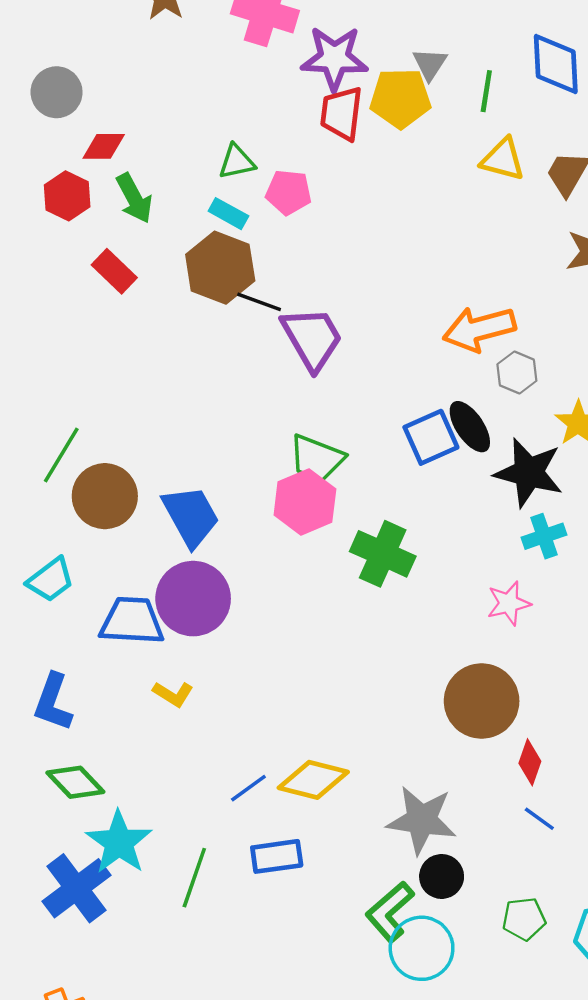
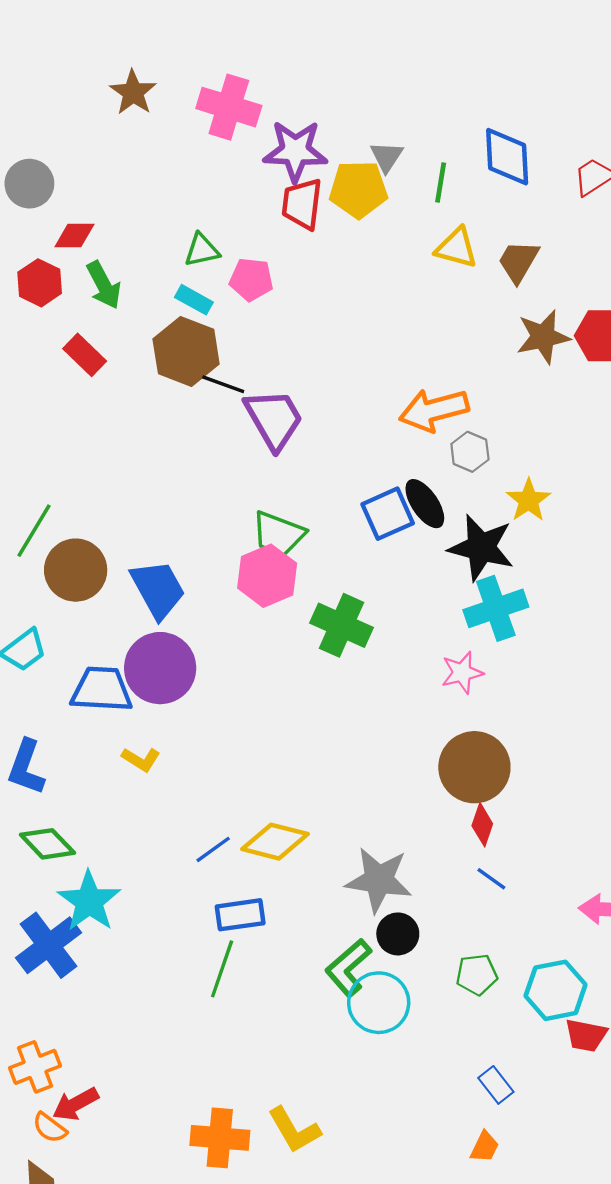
cyan cross: (544, 536) -> (496, 608), size x1.5
brown circle: (482, 701) -> (474, 767), moved
green line: (194, 878) -> (222, 969), moved

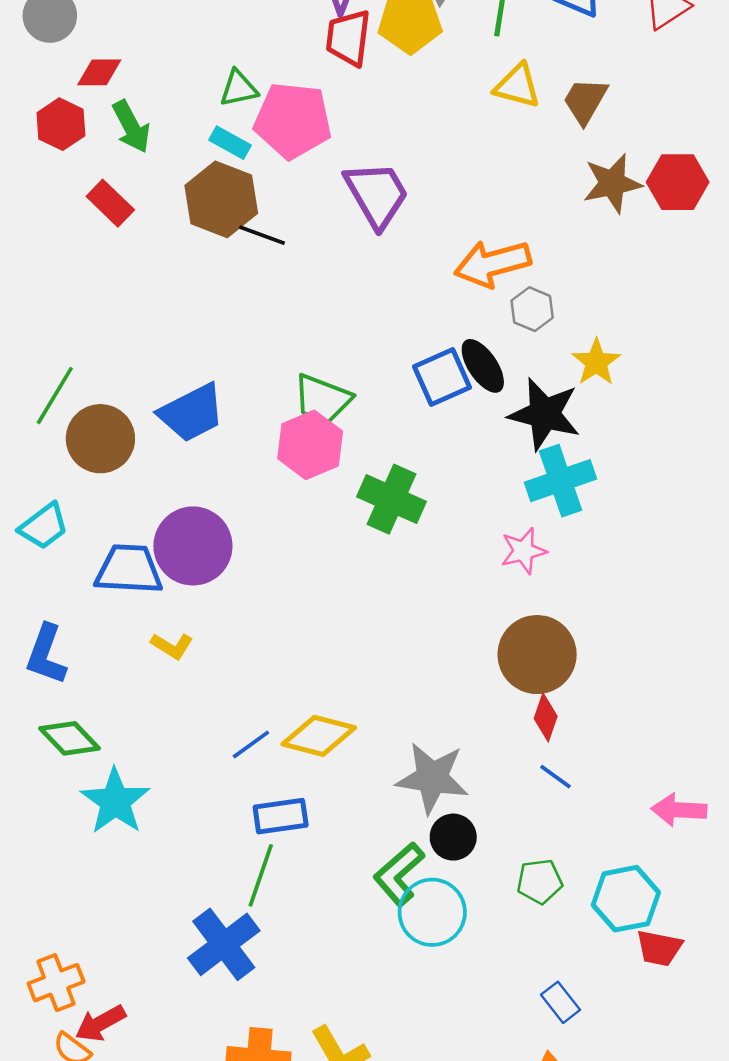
pink pentagon: (251, 279) -> (293, 120), size x1.6
purple trapezoid: (274, 419) -> (377, 194), moved
blue trapezoid: (158, 589) -> (192, 413), moved, turned 92
blue cross: (49, 945) -> (224, 944), moved

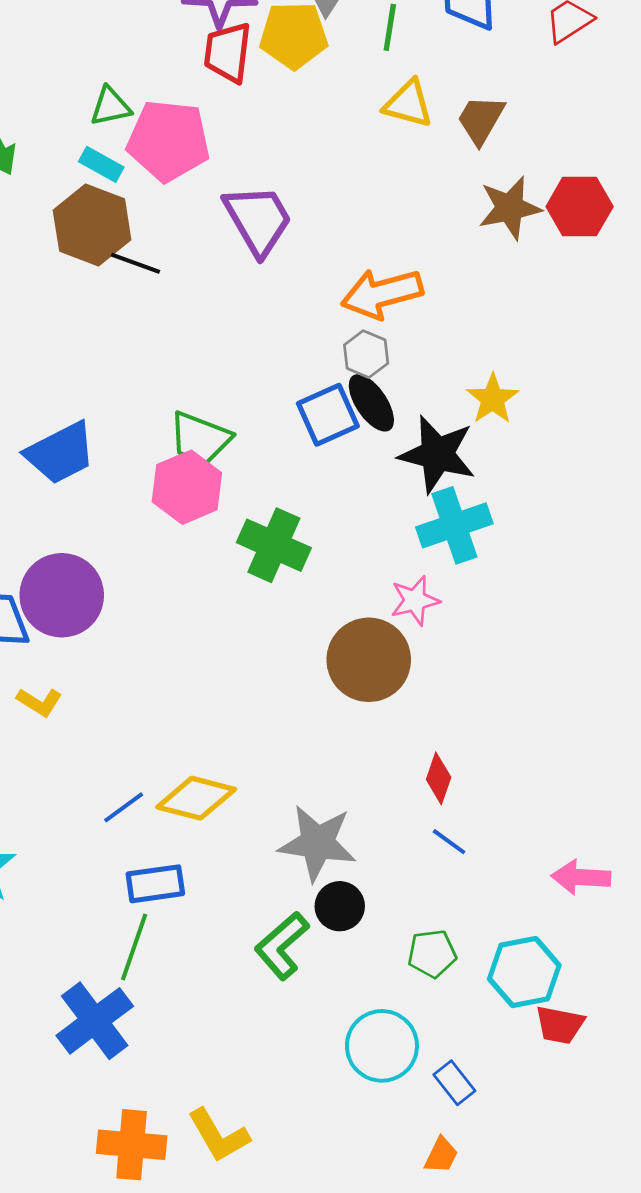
gray hexagon: (532, 309) -> (366, 354), moved
brown circle: (537, 655) -> (369, 660), moved
cyan circle: (432, 912) -> (382, 1046), moved

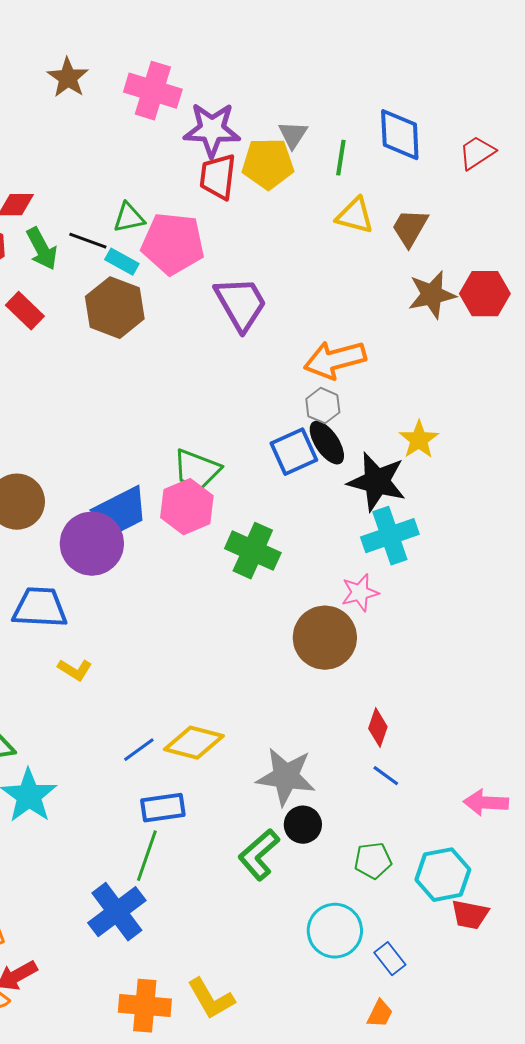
black line: (136, 263) -> (88, 241), moved
blue trapezoid: (60, 453) -> (121, 511), moved
purple circle: (62, 595) -> (92, 544), moved

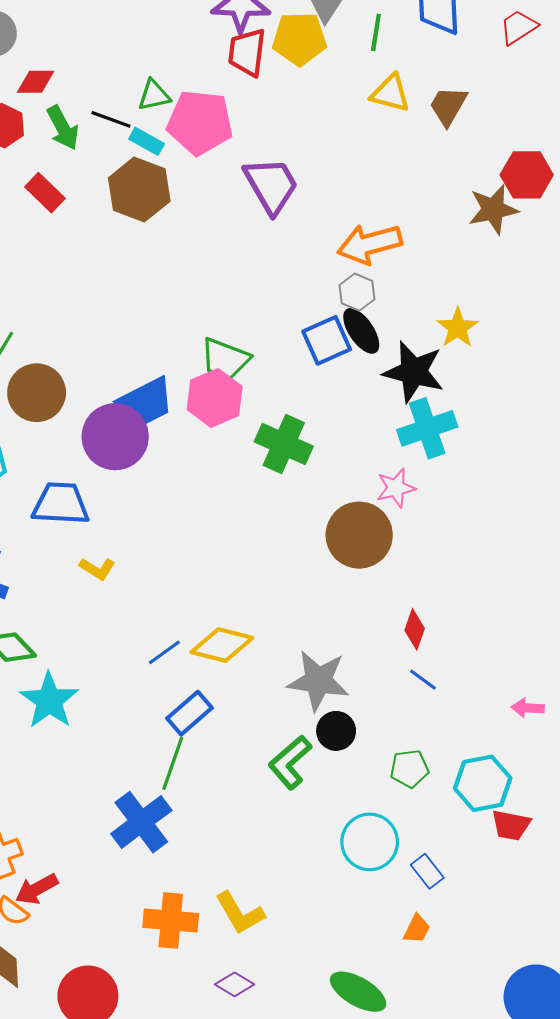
brown star: (432, 295) -> (493, 209), moved
pink arrow: (486, 803) -> (528, 708), size x0.7
blue rectangle: (163, 808) -> (189, 713), turned -33

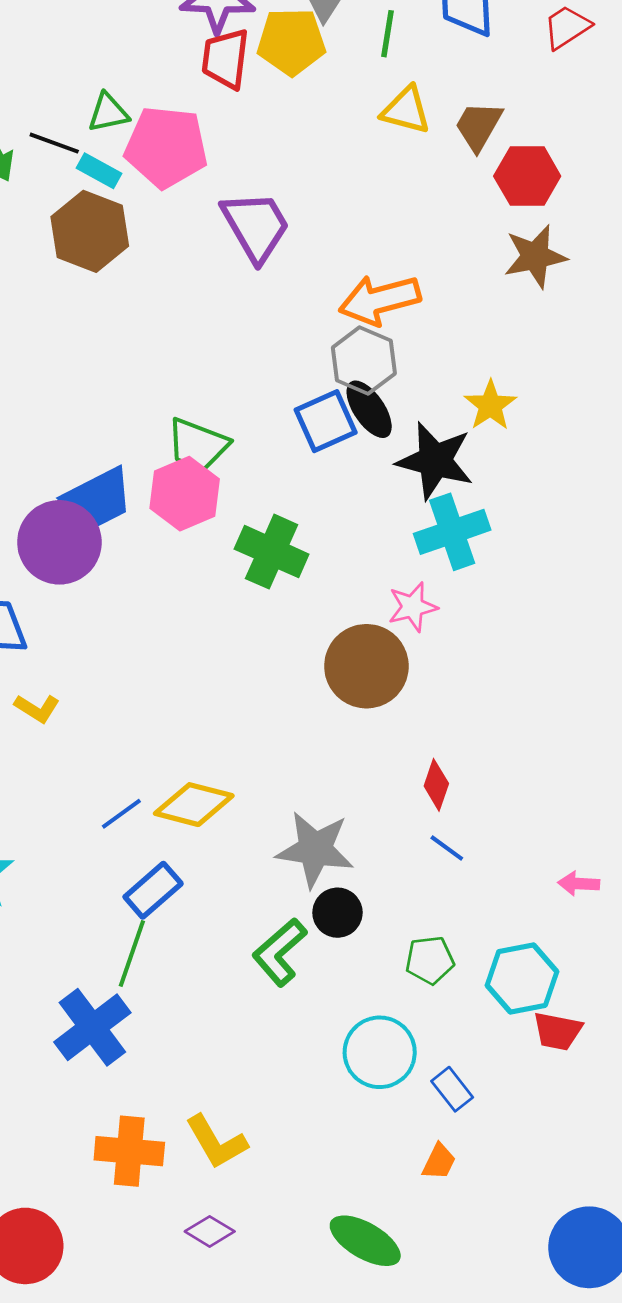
red hexagon: (527, 175) -> (527, 176), moved
gray hexagon: (357, 292) -> (364, 360), size x1.4

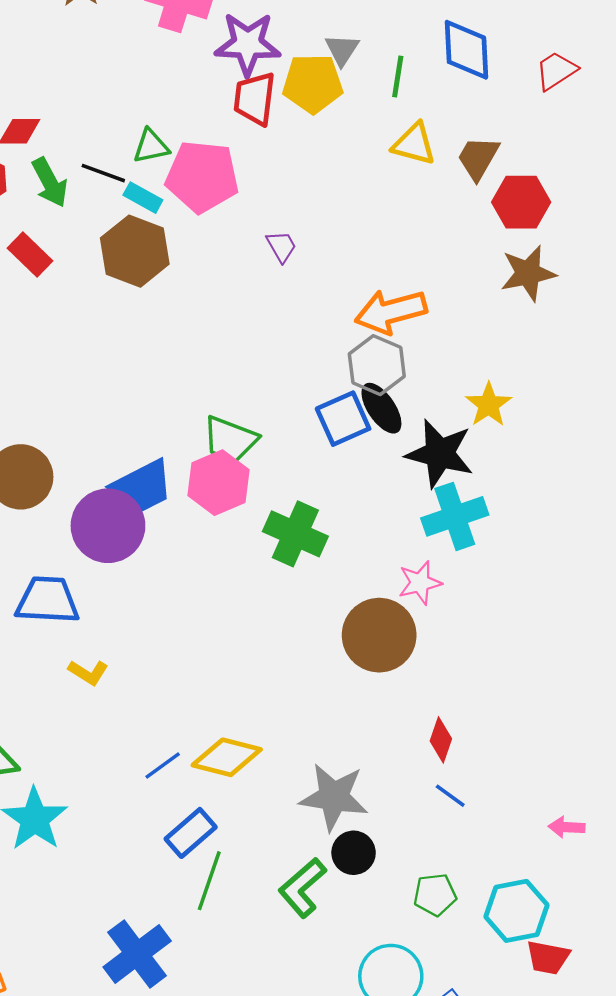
purple trapezoid: (256, 226) -> (281, 246), size x0.5
green line: (132, 953) -> (209, 881), moved

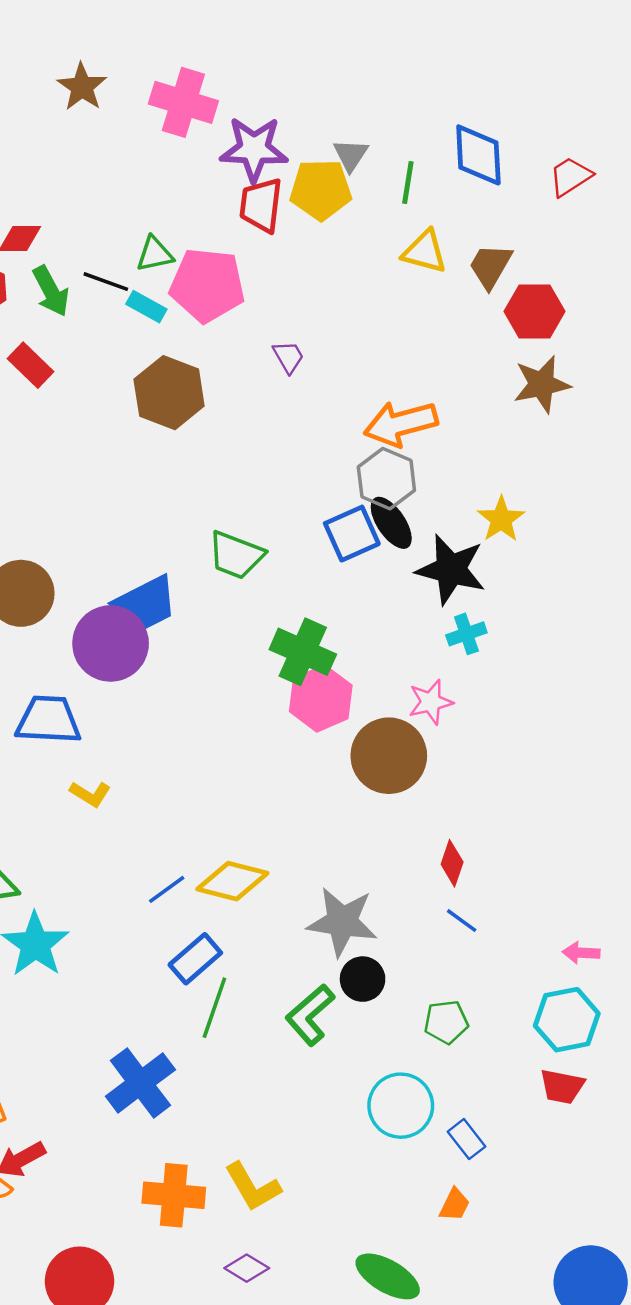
brown hexagon: (135, 251) -> (169, 393), moved
pink hexagon: (219, 483) -> (321, 698), moved
cyan cross: (455, 516) -> (466, 634), size x0.6
cyan hexagon: (516, 911) -> (567, 1020), moved

